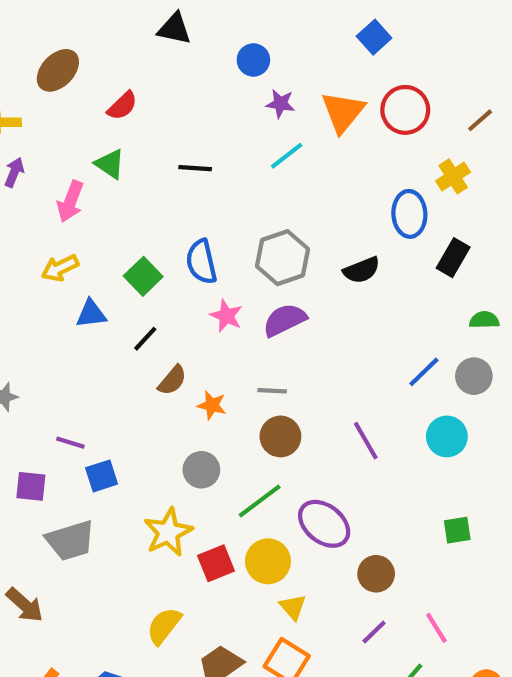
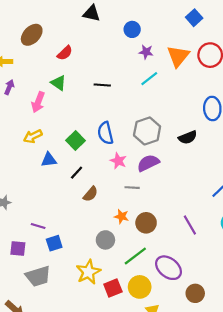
gray line: (272, 391) -> (132, 188), moved
orange star: (212, 405) -> (121, 216), moved

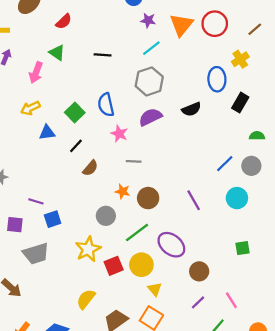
gray hexagon: (147, 131) -> (149, 81), moved
purple semicircle: (148, 163) -> (150, 117), moved

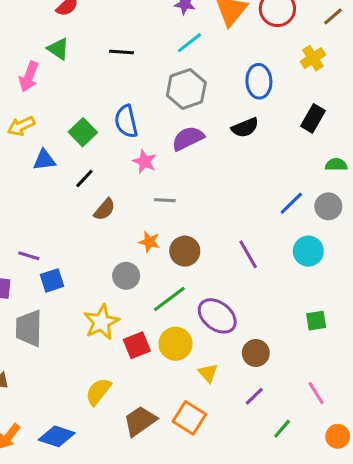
blue ellipse: (217, 79) -> (259, 81), moved
gray trapezoid: (36, 254) -> (29, 328), turned 108
yellow triangle: (155, 289) -> (208, 373), moved
pink line: (231, 300) -> (316, 393), moved

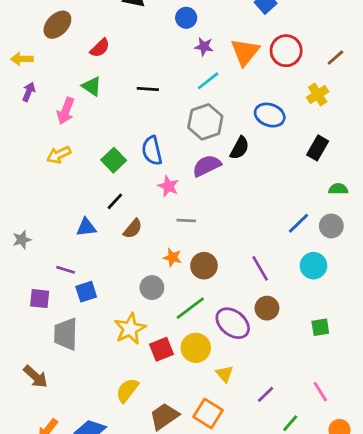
blue ellipse: (259, 81) -> (270, 115), turned -68
black semicircle: (245, 128) -> (240, 148), moved, turned -40
blue triangle: (44, 160) -> (86, 227), moved
brown circle: (256, 353) -> (267, 308), moved

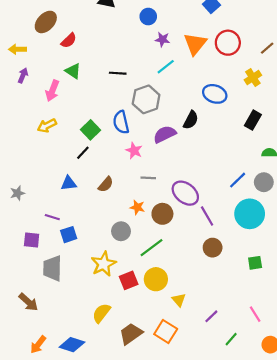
red semicircle: (100, 48) -> (69, 41), moved
gray hexagon: (205, 122) -> (146, 99), moved
black line: (115, 201) -> (83, 153), moved
cyan circle: (314, 266) -> (250, 214), size x1.4
purple ellipse: (233, 323) -> (185, 193), moved

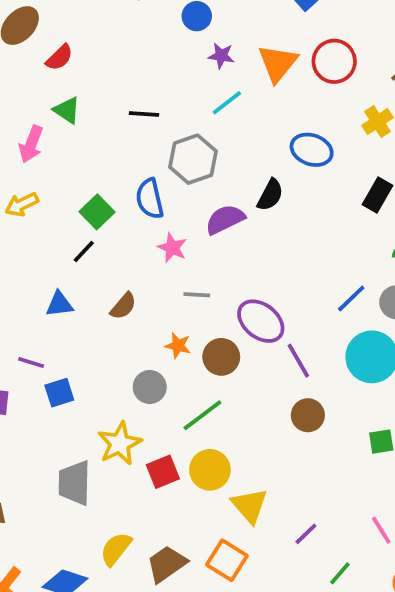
gray trapezoid: (52, 268) -> (74, 483), moved
yellow triangle: (179, 300) -> (249, 506), size x1.5
yellow semicircle: (101, 313) -> (116, 549), moved

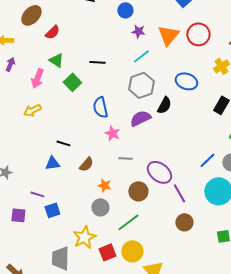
gray hexagon: (193, 159) -> (141, 85), moved
green square: (97, 212) -> (72, 82), moved
black line: (84, 251) -> (63, 143), moved, turned 64
orange star: (178, 346) -> (104, 185), moved

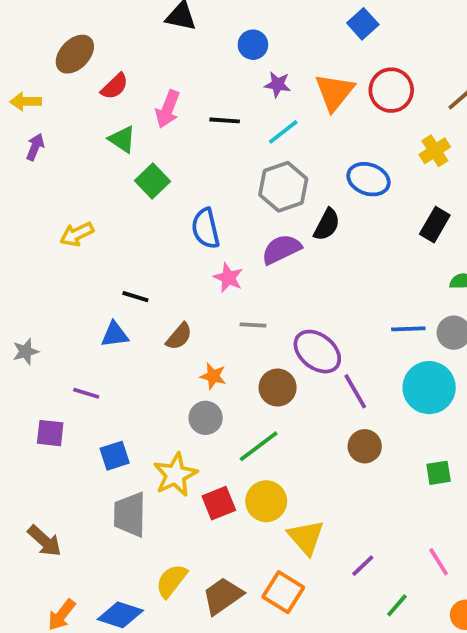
black line: (97, 62) -> (225, 120), moved
pink arrow: (37, 78) -> (168, 109), moved
blue line: (207, 160) -> (408, 329), turned 42
blue square: (52, 210) -> (115, 456), moved

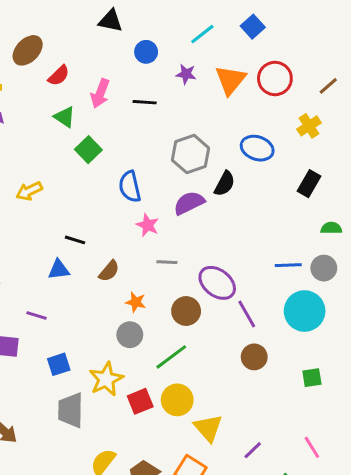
blue circle: (253, 45) -> (146, 52), moved
cyan line: (283, 132) -> (202, 34), moved

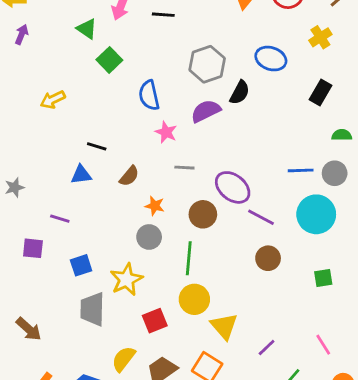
purple line: (247, 314) -> (261, 217), turned -32
green line: (171, 357) -> (189, 258), turned -48
red square: (140, 401) -> (155, 321), moved

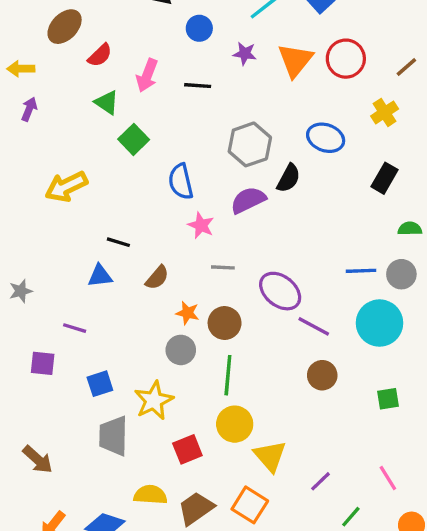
yellow arrow: (53, 100) -> (66, 187), size x1.4
brown circle: (203, 214) -> (225, 323), moved
yellow semicircle: (124, 359) -> (150, 495), turned 56

